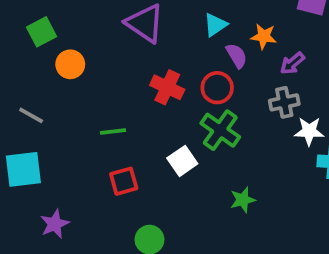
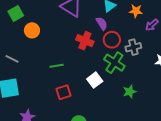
purple semicircle: (237, 56) -> (102, 23), moved
gray cross: (284, 102) -> (133, 47), moved
green star: (243, 200) -> (130, 92), moved

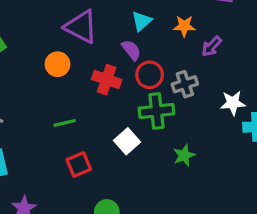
orange circle: (32, 30) -> (57, 64), moved
green cross: (114, 63) -> (156, 111), turned -35

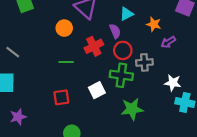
red cross: (107, 80) -> (94, 46), turned 30
green line: (65, 123) -> (66, 62), moved
green star: (184, 155) -> (132, 109), size x1.5

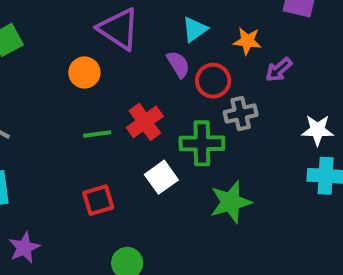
red cross: (94, 46) -> (145, 122), moved
red circle: (123, 50) -> (213, 81), moved
white star: (173, 83) -> (318, 130), moved

